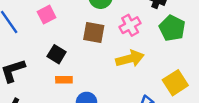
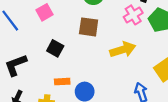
pink cross: (130, 25) -> (133, 15), moved
orange rectangle: (64, 80) -> (62, 82), moved

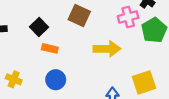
orange rectangle: (62, 82) -> (50, 48), moved

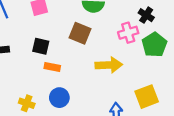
black square: (39, 27) -> (41, 46), turned -30
yellow cross: (14, 79) -> (27, 103), moved

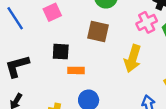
yellow arrow: (109, 65) -> (133, 58), turned 120

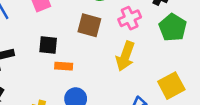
pink cross: (147, 22) -> (130, 18), moved

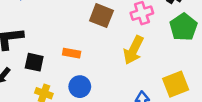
black square: (48, 45) -> (34, 62), moved

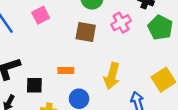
yellow arrow: (133, 50) -> (112, 76), moved

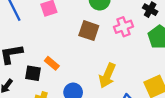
orange rectangle: (66, 71) -> (52, 63), moved, turned 32

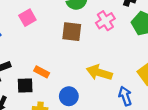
yellow arrow: (107, 76) -> (99, 73), turned 95

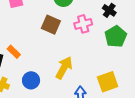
yellow arrow: (99, 73) -> (64, 68), turned 85

